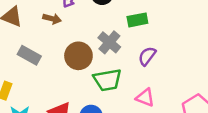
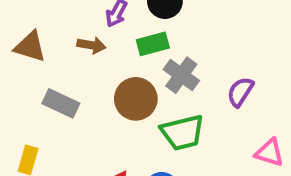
green rectangle: (137, 20) -> (153, 44), moved
pink triangle: (145, 97) -> (269, 153), moved

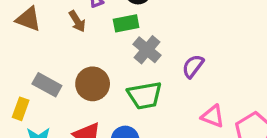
brown arrow: (91, 45) -> (77, 21), turned 45
brown circle: (136, 99) -> (93, 84), moved
gray rectangle: (61, 103) -> (47, 85), moved

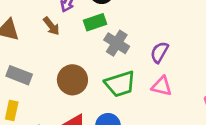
gray rectangle: (47, 85) -> (19, 75), moved
pink triangle: (213, 116) -> (162, 86), moved

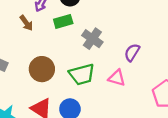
gray cross: (117, 43) -> (92, 39), moved
purple semicircle: (159, 52) -> (132, 52), moved

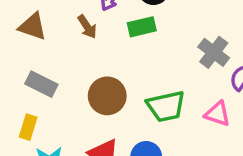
gray cross: (92, 39) -> (214, 52), moved

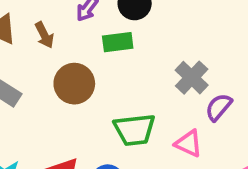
brown arrow: (87, 27) -> (44, 35), moved
brown circle: (107, 96) -> (74, 84), moved

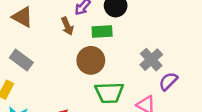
brown arrow: (44, 35) -> (67, 26), moved
brown circle: (74, 84) -> (91, 60), moved

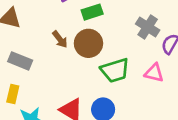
brown arrow: (67, 26) -> (60, 39), moved

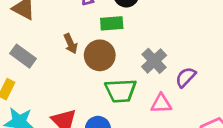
gray cross: (148, 27) -> (154, 61), moved
pink triangle: (154, 73) -> (161, 104), turned -30

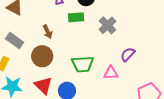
brown circle: (100, 55) -> (42, 56), moved
gray cross: (154, 61) -> (107, 25), moved

